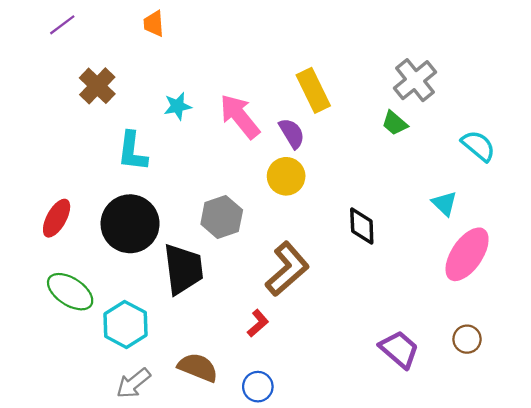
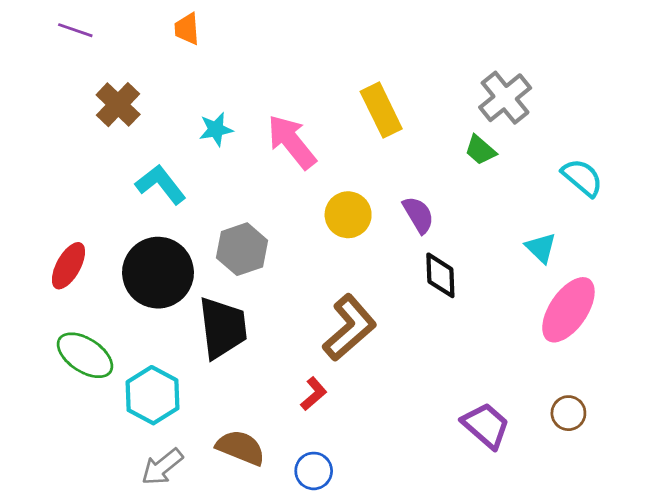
purple line: (62, 25) -> (75, 30), turned 56
purple semicircle: (292, 133) -> (418, 215), moved
cyan L-shape: (132, 151) -> (161, 184), turned 135
gray hexagon: (222, 217) -> (242, 249), moved

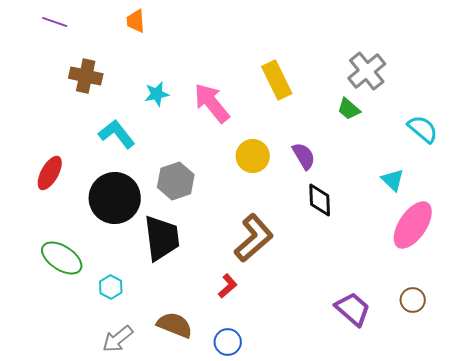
brown cross: (118, 105) -> (86, 76), turned -32
red ellipse: (68, 266) -> (50, 173), moved
cyan hexagon: (152, 395) -> (111, 287), size x0.6

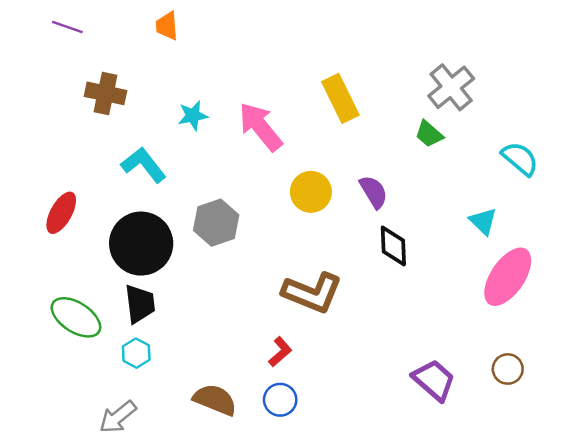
black trapezoid: (162, 238) -> (140, 304), moved, size x0.7
brown L-shape: (254, 238) -> (312, 293), turned 63
gray arrow: (118, 339) -> (118, 417), moved
blue circle: (228, 342) -> (280, 400), moved

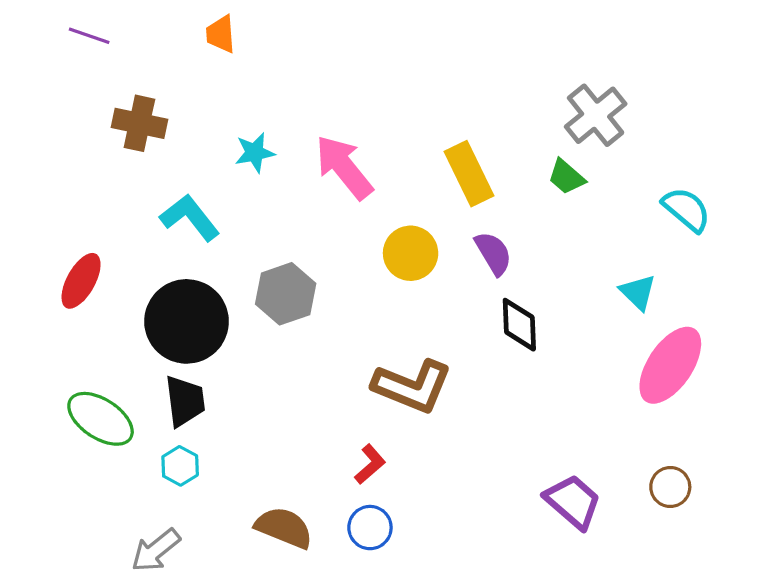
yellow rectangle: (340, 98) -> (469, 174), moved

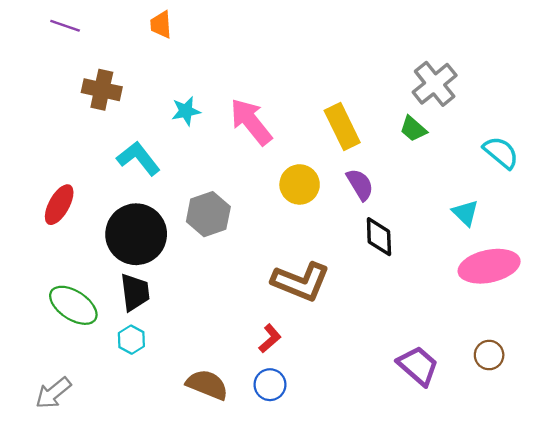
pink ellipse: (670, 365) -> (489, 266), turned 44
gray arrow: (156, 550) -> (53, 393), moved

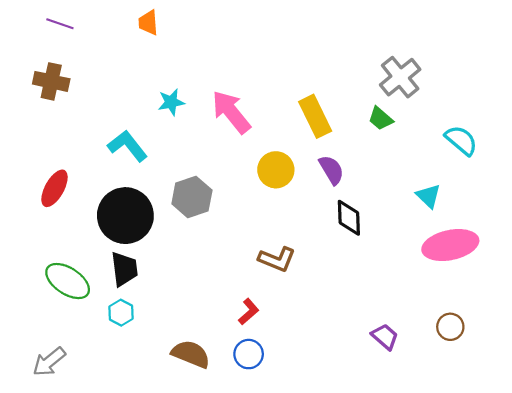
brown cross: (102, 90) -> (51, 81), moved
brown L-shape: (301, 282) -> (277, 259), size x0.7
purple trapezoid: (418, 366) -> (385, 337), size x0.7

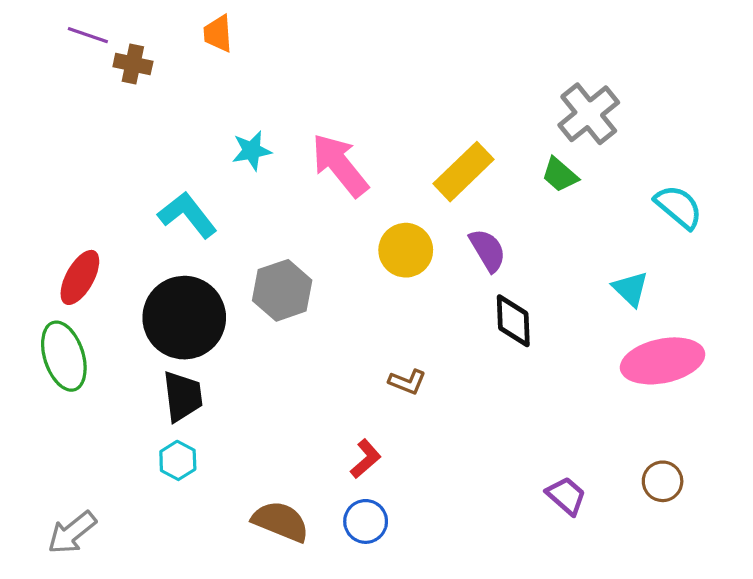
brown cross: (51, 81) -> (133, 64), moved, size x0.7
yellow rectangle: (315, 116) -> (464, 172), turned 72
brown L-shape: (277, 259) -> (407, 382), size x0.7
green ellipse: (68, 281) -> (64, 356), moved, turned 39

